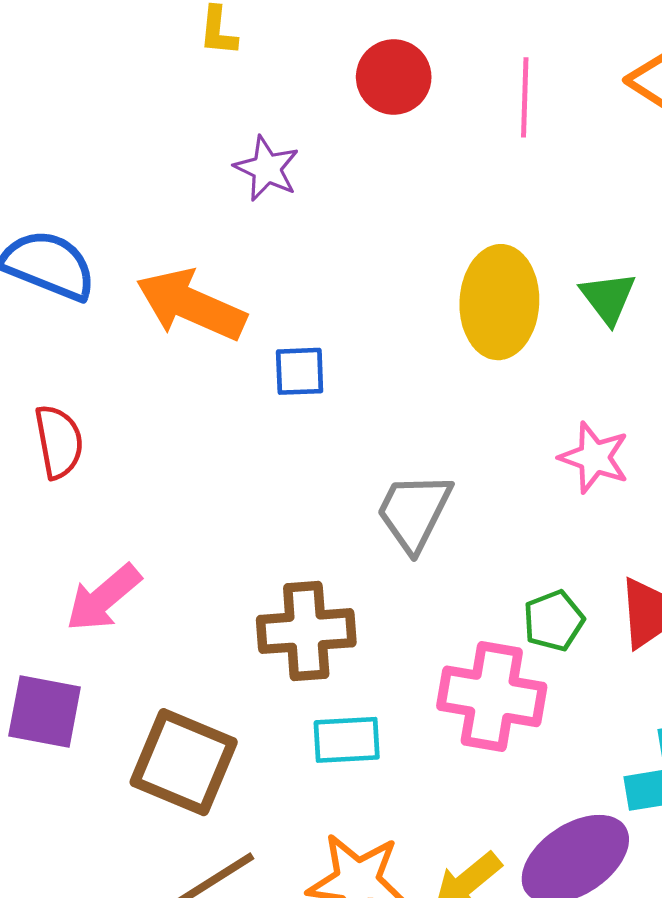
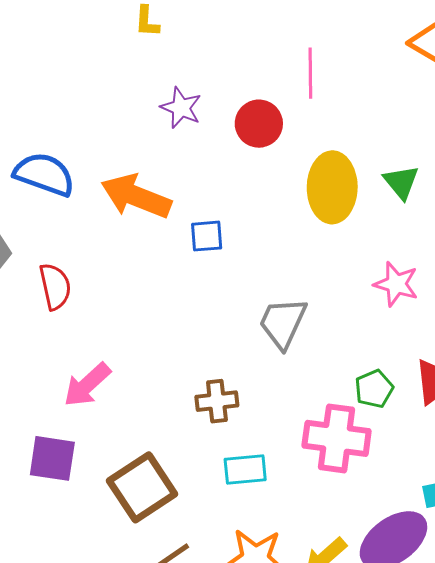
red circle: (394, 77) -> (259, 124), moved
pink line: (525, 97) -> (310, 73), moved
brown cross: (306, 631) -> (217, 401), size x0.7
brown square: (184, 762) -> (142, 487), turned 36

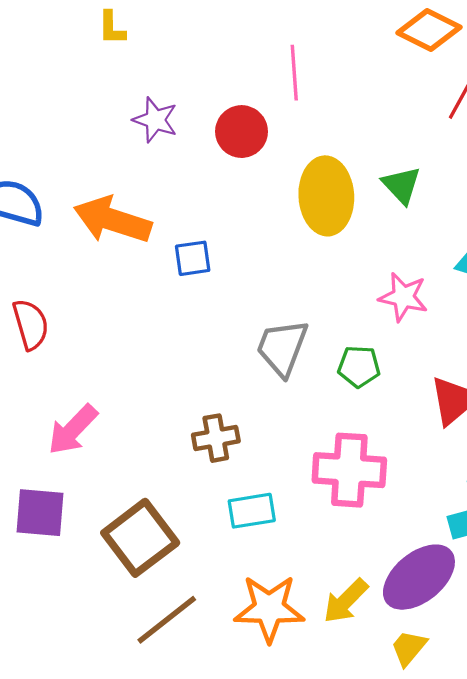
green pentagon: (374, 389) -> (359, 366), moved, turned 30

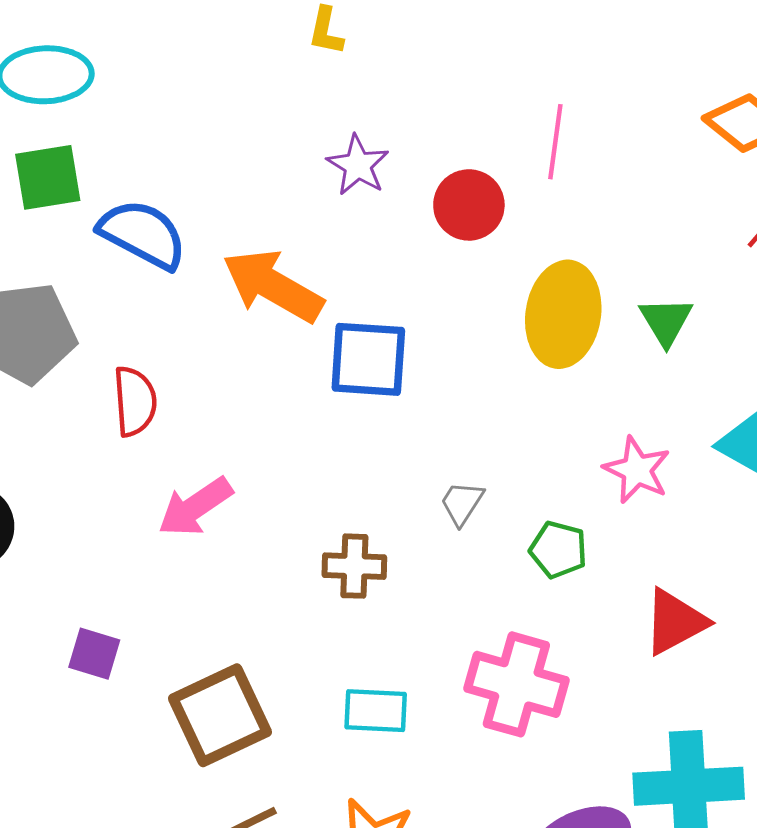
blue square: (193, 258) -> (368, 359), size x1.6
gray trapezoid: (282, 348) -> (462, 503), size x0.6
pink arrow: (73, 430) -> (195, 507), moved
brown cross: (216, 438) -> (354, 566), moved
purple square: (40, 513) -> (94, 654), size x0.7

